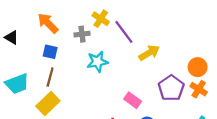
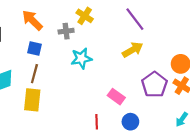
purple line: (124, 32) -> (135, 19), moved
yellow rectangle: (48, 103) -> (32, 100), turned -40

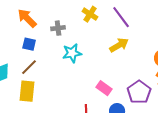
yellow cross: (85, 16) -> (90, 14), moved
brown line: (34, 74) -> (29, 67), turned 30
purple pentagon: (154, 85) -> (139, 92), moved

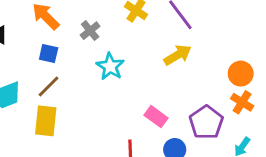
gray cross: (58, 28) -> (90, 31), turned -32
cyan star: (72, 53) -> (110, 66), turned -30

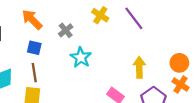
yellow arrow: (178, 55) -> (139, 67), moved, turned -60
brown line: (49, 86) -> (34, 73), turned -54

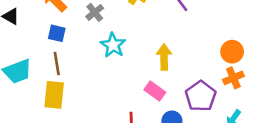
yellow arrow: (139, 67) -> (164, 57), moved
orange cross: (180, 85) -> (233, 78), turned 35

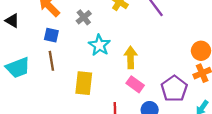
yellow arrow: (164, 57) -> (131, 57), moved
yellow rectangle: (54, 95) -> (84, 83), moved

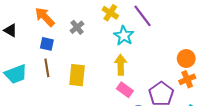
cyan star: (99, 45) -> (124, 36), moved
yellow rectangle: (84, 83) -> (77, 75), moved

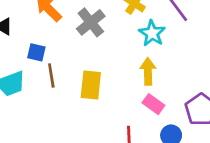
gray cross: (77, 27) -> (91, 22), size x1.5
blue square: (47, 44) -> (36, 52), moved

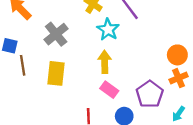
gray cross: (91, 22) -> (56, 34), moved

